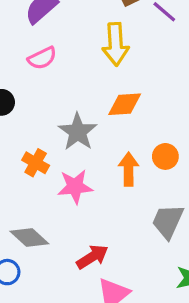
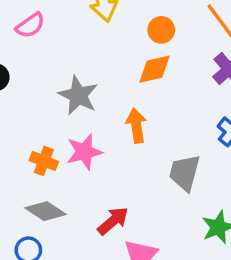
orange diamond: (125, 104) -> (155, 69), moved
orange circle: (165, 156) -> (161, 30), moved
orange cross: (36, 163) -> (44, 161), moved

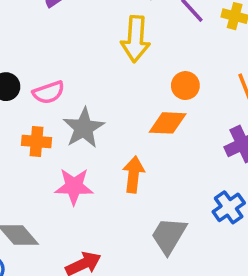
pink semicircle: (30, 25) -> (49, 92), moved
orange cross: (44, 161) -> (36, 141), moved, turned -32

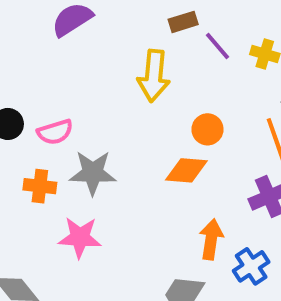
gray star: (84, 128) -> (93, 173), turned 30
orange arrow: (133, 175) -> (211, 239), moved

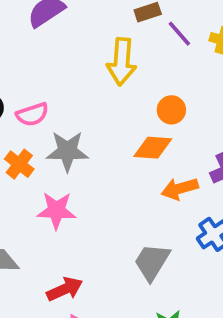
orange cross: (40, 186) -> (19, 164), turned 32
orange arrow: (211, 239) -> (180, 189), moved, turned -114

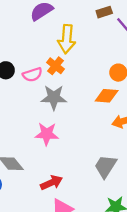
yellow arrow: (122, 62) -> (67, 39), moved
orange cross: (19, 164) -> (56, 66), moved

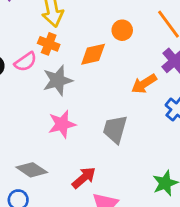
orange diamond: (107, 96) -> (93, 54), moved
gray trapezoid: (105, 166) -> (115, 129), moved

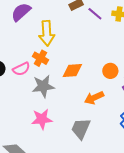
orange circle: (122, 30) -> (110, 71), moved
orange arrow: (144, 84) -> (94, 98), moved

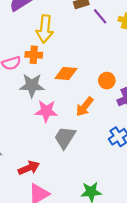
orange cross: (40, 58) -> (34, 55), turned -35
orange arrow: (94, 98) -> (85, 107), turned -36
pink star: (42, 119) -> (46, 111), moved

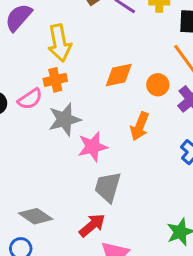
orange diamond: (66, 74) -> (119, 75), moved
gray trapezoid: (65, 138) -> (108, 187), moved

